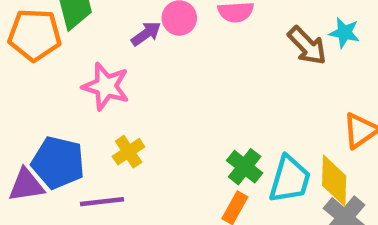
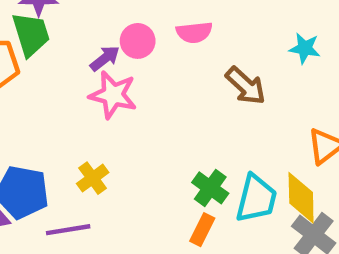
brown arrow: (307, 46) -> (246, 86), moved
pink star: (106, 86) -> (113, 95), moved

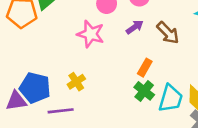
purple arrow: (105, 58) -> (135, 27), moved
orange rectangle: (202, 230) -> (145, 68), moved

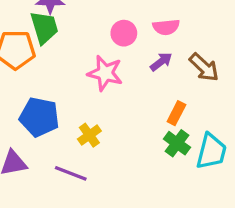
blue pentagon: (35, 88) -> (39, 117), moved
purple line: (61, 111) -> (71, 173), turned 30

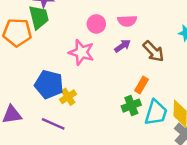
orange rectangle: (176, 113) -> (141, 85), moved
blue pentagon: (39, 117) -> (49, 84), moved
green cross: (177, 143) -> (131, 106), turned 30

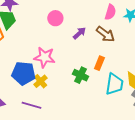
pink semicircle: (127, 21) -> (110, 12), moved, turned -63
pink star: (81, 52) -> (44, 57), moved
green cross: (131, 106) -> (80, 75), moved, turned -35

